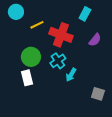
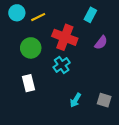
yellow line: (37, 25) -> (38, 17), moved
green circle: (31, 57) -> (31, 48), moved
cyan arrow: (71, 75) -> (75, 100), moved

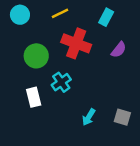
yellow line: (38, 17) -> (60, 13), moved
cyan cross: (62, 65) -> (61, 82), moved

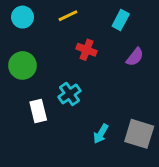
red cross: (76, 43) -> (87, 50), size x0.6
green circle: (36, 56) -> (23, 65), moved
gray square: (122, 117) -> (139, 134), size x1.5

